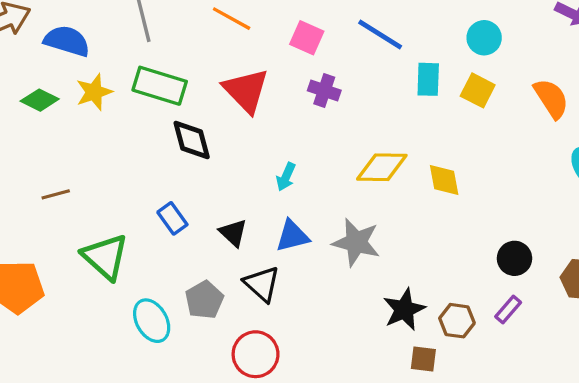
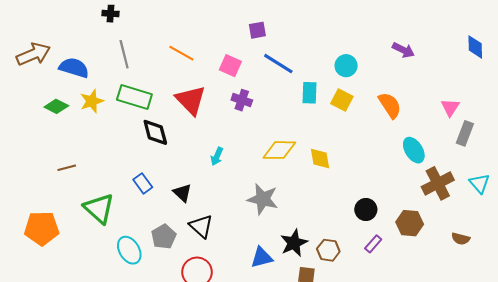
blue triangle: (292, 236) -> (262, 257), moved
purple rectangle: (508, 309) -> (373, 244), moved

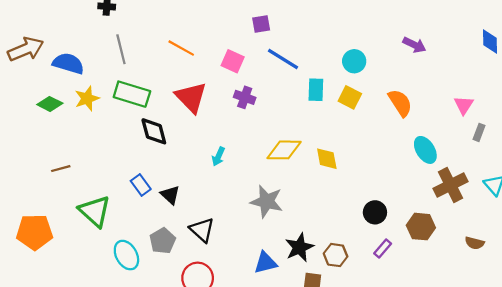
gray rectangle: (465, 133) -> (479, 132), size x0.7
black triangle: (182, 193) -> (170, 195), moved

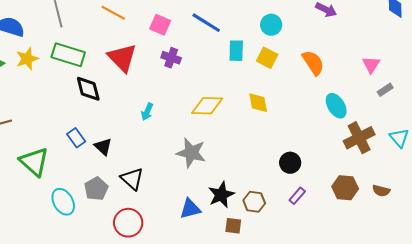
gray rectangle: (479, 132) -> (385, 90), turned 35
yellow diamond: (327, 159) -> (258, 103), moved
brown hexagon: (421, 227) -> (345, 188), moved

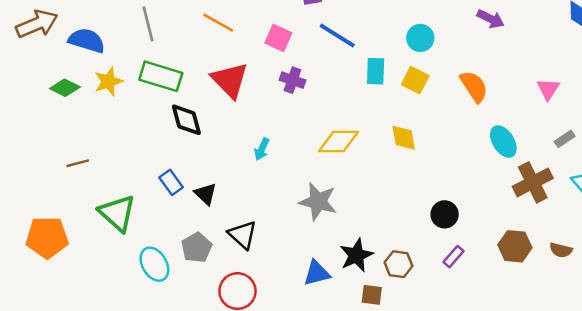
gray rectangle: (385, 90) -> (565, 139), moved

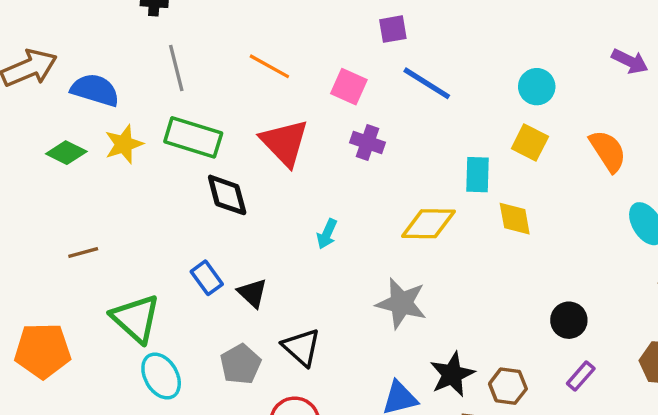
cyan rectangle: (376, 71) -> (477, 175), moved
cyan ellipse: (154, 264) -> (161, 376), moved

